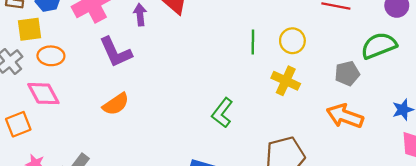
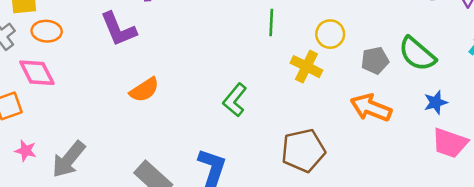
yellow circle: (292, 41) -> (330, 34), moved
green semicircle: (379, 46) -> (417, 54), moved, turned -120
orange semicircle: (116, 104) -> (144, 90), moved

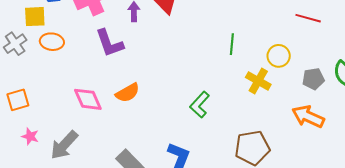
pink diamond: (37, 73) -> (88, 99), moved

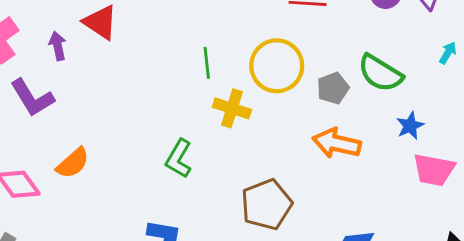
yellow circle: (279, 56) -> (277, 66), size x1.6
yellow cross: (258, 81) -> (232, 108), moved

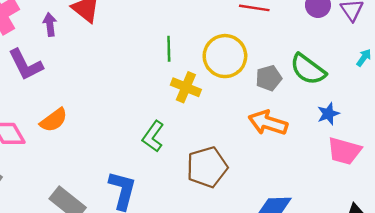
green L-shape: (179, 159) -> (153, 136), moved

